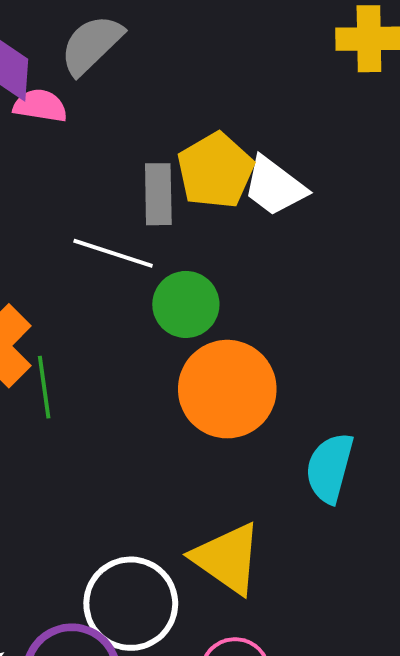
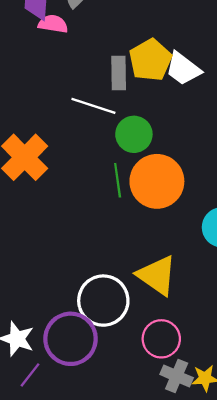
green line: (44, 387) -> (118, 180), moved

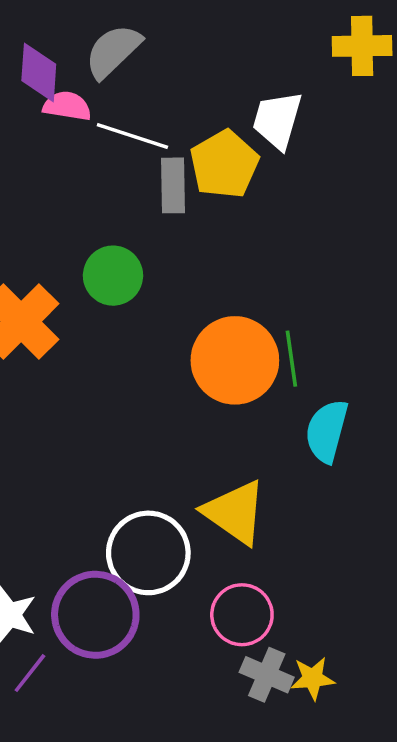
white trapezoid: (183, 69) -> (277, 120), moved, turned 69
white line: (93, 106) -> (132, 136), moved
green circle: (134, 134) -> (113, 276), moved
green line: (118, 180) -> (291, 359), moved

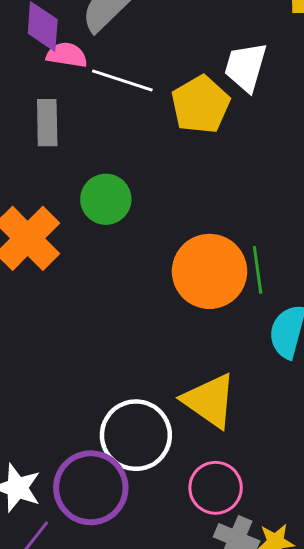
gray rectangle: (173, 185) -> (47, 123), moved

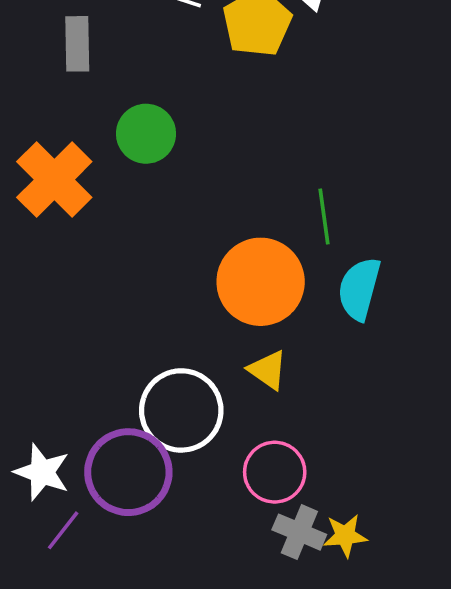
orange circle: (210, 271) -> (261, 282), moved
yellow triangle: (210, 401) -> (268, 370), size x0.6

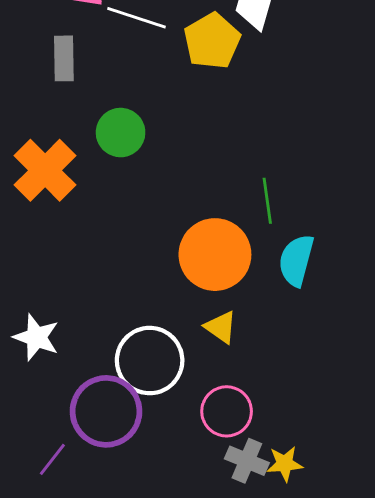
white star: (42, 472) -> (36, 337), moved

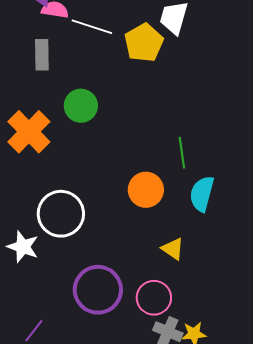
orange circle: (215, 255) -> (146, 190), size x0.7
yellow triangle: (221, 327) -> (173, 249), moved
white circle: (150, 361) -> (61, 214), moved
purple circle: (106, 411) -> (98, 290), moved

